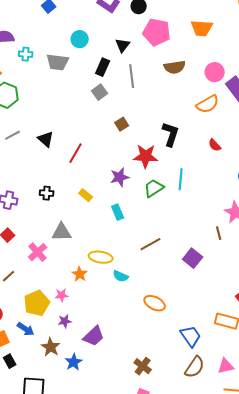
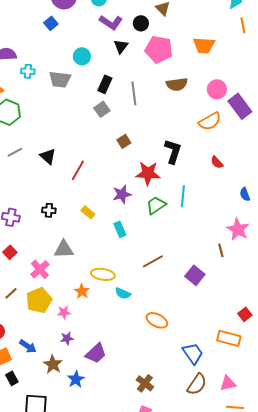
black triangle: (123, 45) -> (121, 46), moved
yellow pentagon: (37, 303) -> (39, 300), moved

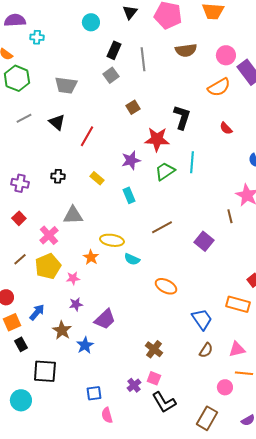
gray trapezoid: (60, 79) -> (66, 85), moved
blue arrow: (28, 346) -> (37, 312), turned -84
brown semicircle: (197, 384) -> (206, 350), size x0.7

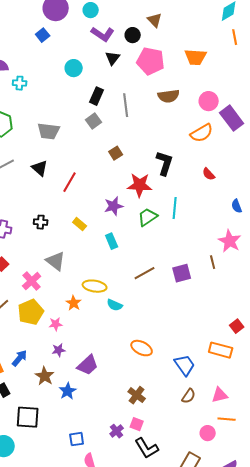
gray triangle: (73, 215) -> (56, 261), turned 40
purple square: (204, 241) -> (182, 273), moved, turned 36
orange ellipse: (166, 286) -> (142, 348), moved

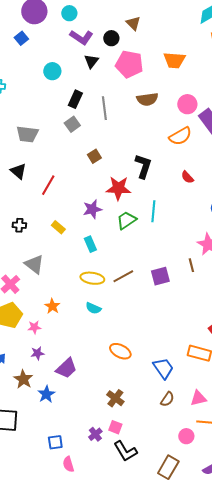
yellow ellipse: (95, 286) -> (92, 278), moved

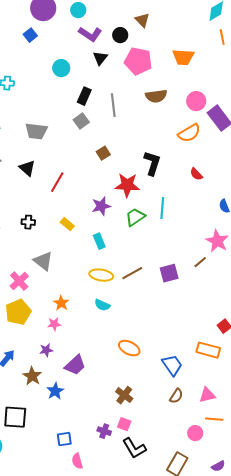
brown line: (191, 265) -> (200, 262), turned 64
pink star: (34, 327) -> (54, 324), moved
purple cross: (95, 434) -> (104, 431), turned -32

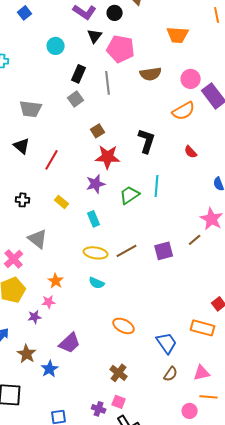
pink pentagon: (138, 61) -> (121, 49), moved
red star: (127, 185) -> (108, 157), moved
purple star: (46, 350) -> (35, 317), moved

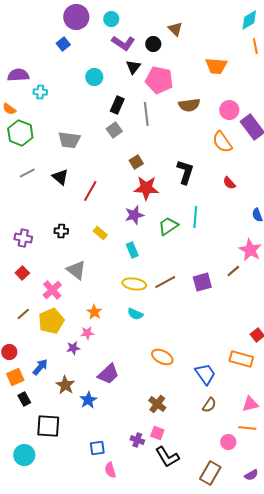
orange semicircle: (184, 111) -> (222, 142), turned 85
pink triangle: (202, 373) -> (250, 404), moved

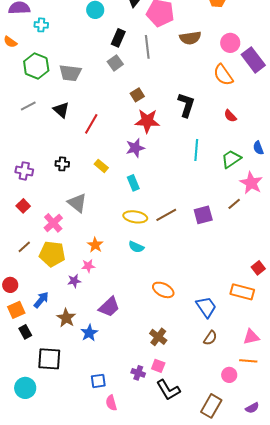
green hexagon: (20, 133) -> (36, 66), moved
green trapezoid: (168, 226) -> (231, 159), moved
yellow pentagon: (51, 321) -> (52, 254), turned 30

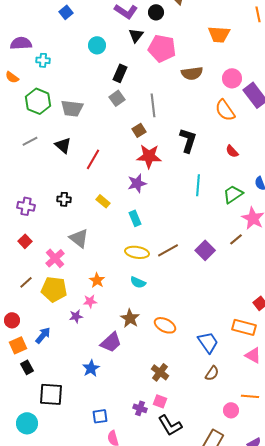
gray line: (147, 47) -> (153, 105), moved
purple square: (203, 215) -> (205, 250), turned -30
brown star: (66, 318) -> (130, 318), moved
pink triangle: (251, 337) -> (253, 355), moved, turned 42

